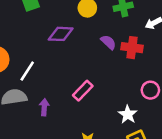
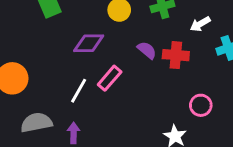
white line: (27, 71) -> (79, 91), moved
pink rectangle: (83, 91) -> (110, 78), moved

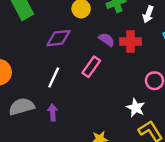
white arrow: (200, 24) -> (148, 14), turned -35
pink rectangle: (110, 78) -> (91, 67), moved

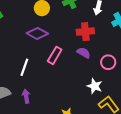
purple diamond: (59, 38) -> (37, 33), moved, turned 40
purple semicircle: (107, 40) -> (84, 53), moved

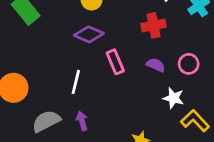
purple semicircle: (84, 53) -> (156, 65), moved
pink rectangle: (55, 55) -> (115, 62), turned -48

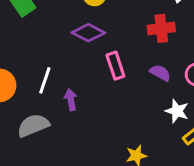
white line: (76, 82) -> (45, 80), moved
purple arrow: (82, 121) -> (71, 100), moved

